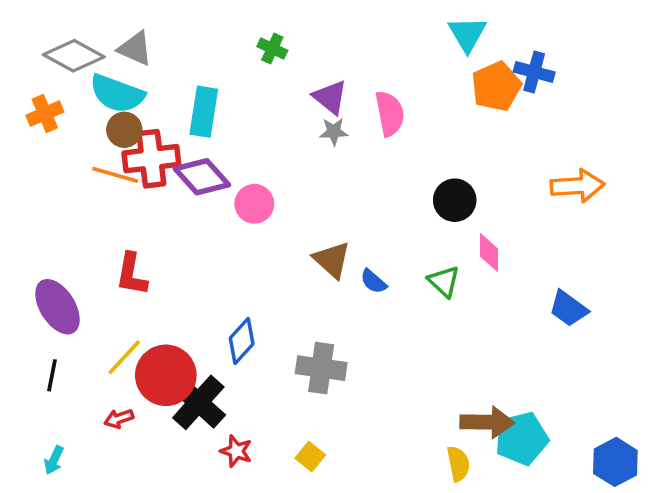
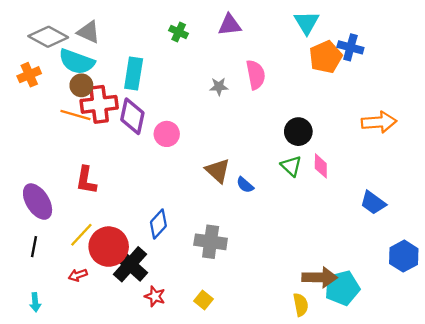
purple triangle: (330, 97) -> (230, 25), moved, turned -45
purple diamond: (202, 177) -> (132, 116), turned 54
green triangle: (444, 281) -> (291, 166), moved
cyan arrow: (54, 460) -> (35, 302), turned -30
blue hexagon: (615, 462) -> (404, 256), moved

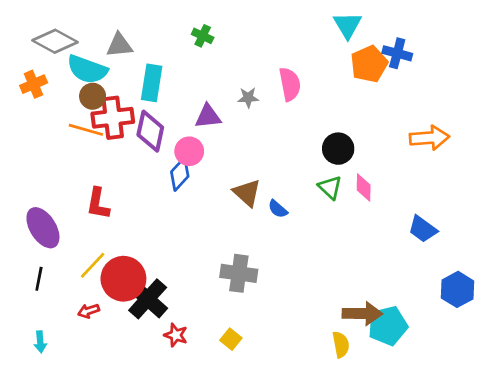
purple triangle: (230, 25) -> (208, 116), moved
gray triangle: (88, 32) -> (119, 45), moved, turned -30
blue diamond: (158, 224) -> (180, 174), moved

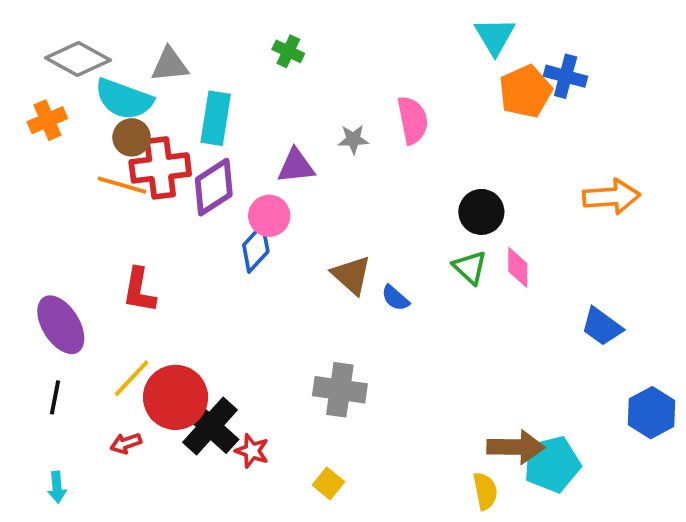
purple diamond: (150, 131) -> (214, 187), turned 45
red star: (176, 335) -> (252, 451), moved

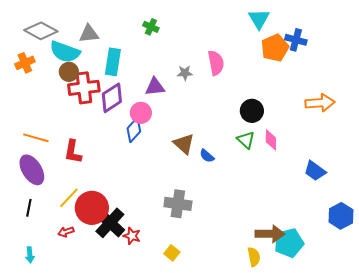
orange line: (122, 185) -> (36, 138), moved

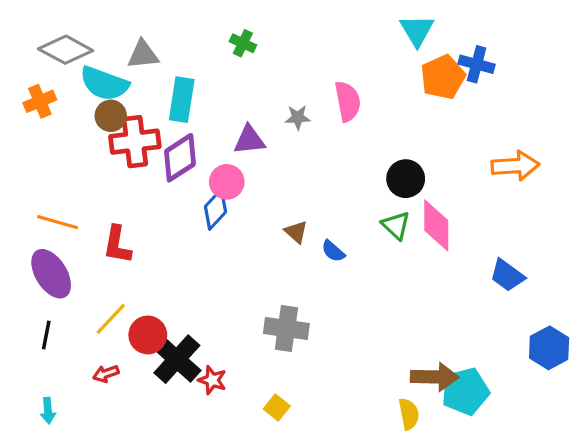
pink diamond: (271, 140) -> (436, 225), size x1.5
brown triangle: (184, 144) -> (296, 232), size x0.7
red circle: (92, 208) -> (148, 335), size x0.7

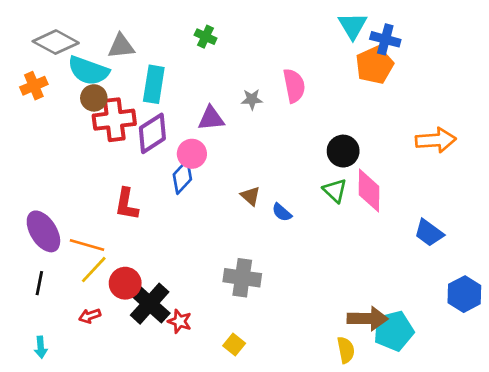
blue cross: (477, 64) -> (385, 39), moved
orange line: (58, 222) -> (87, 245), moved
red L-shape: (117, 245) -> (127, 204), moved

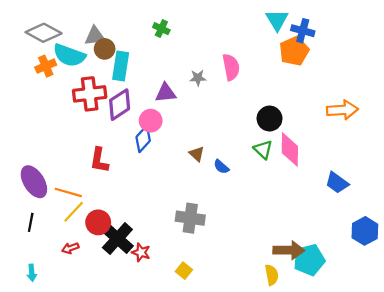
orange cross: (34, 86) -> (46, 66), moved
brown circle: (94, 98) -> (105, 49), moved

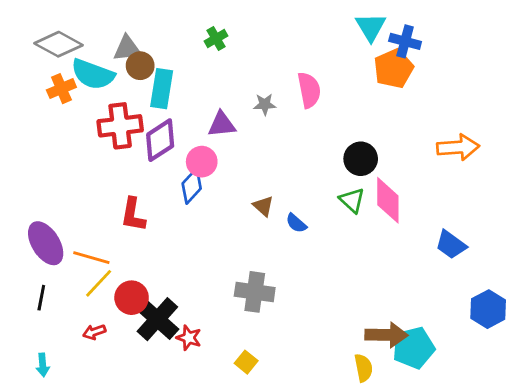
green cross: (161, 29) -> (216, 38), turned 35

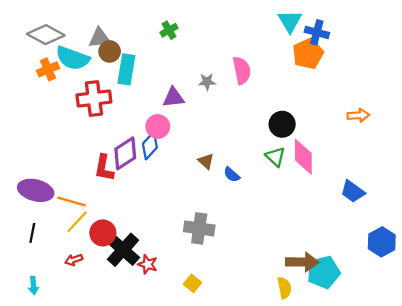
purple diamond: (160, 140) -> (125, 153), moved
orange arrow: (458, 147) -> (358, 115), size x0.7
purple ellipse: (46, 243) -> (36, 190), turned -44

